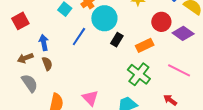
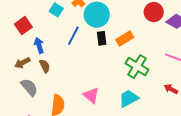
red square: (20, 21) -> (23, 26), moved
black rectangle: (117, 40) -> (102, 38), moved, turned -32
orange rectangle: (145, 45) -> (125, 38), moved

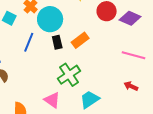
green cross: (137, 67) -> (69, 75), moved, turned 30

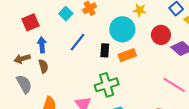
cyan circle: (50, 19) -> (122, 29), moved

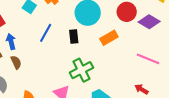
orange rectangle: (127, 55) -> (109, 38), moved

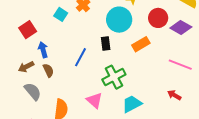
blue line: (46, 33) -> (81, 57), moved

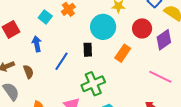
purple diamond: (181, 27) -> (164, 40), turned -70
orange rectangle: (141, 44) -> (123, 53), turned -30
blue arrow: (43, 50) -> (37, 44), moved

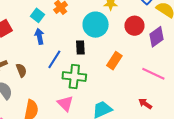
blue arrow: (37, 44) -> (39, 36), moved
orange rectangle: (123, 53) -> (114, 61), moved
green cross: (93, 84) -> (74, 76), moved, turned 30

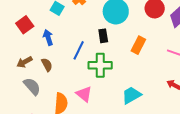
blue arrow: (39, 36) -> (48, 37), moved
pink triangle: (65, 103) -> (84, 94), moved

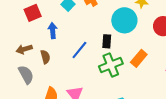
green cross: (100, 65) -> (111, 65), moved, turned -35

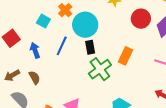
cyan circle: (124, 20) -> (85, 25), moved
blue line: (79, 50) -> (62, 46), moved

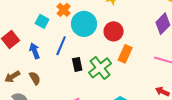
red circle: (141, 19) -> (114, 31), moved
black rectangle: (90, 47) -> (77, 64), moved

